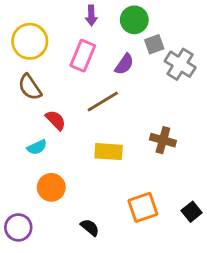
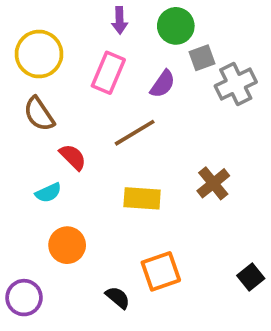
gray cross: (180, 64) -> (236, 84), turned 32
brown cross: (163, 140) -> (213, 183), turned 35
orange square: (143, 207) -> (161, 271), moved

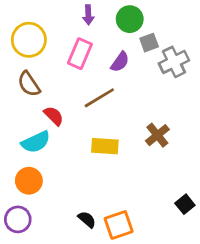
cyan semicircle: (48, 193) -> (36, 142), size x1.5
orange circle: (67, 245) -> (29, 181), moved
orange square: (161, 271) -> (119, 225), moved

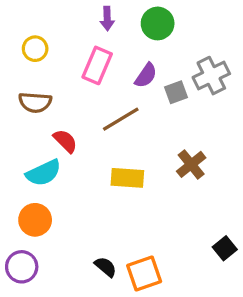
yellow circle: (29, 40) -> (35, 49), size x0.6
gray square: (149, 43) -> (176, 92), moved
brown semicircle: (29, 84) -> (35, 102), turned -52

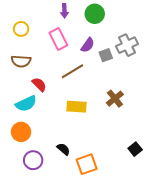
pink rectangle: (97, 65) -> (58, 39), turned -50
purple circle: (22, 267) -> (33, 160), moved
black semicircle: (106, 267) -> (63, 149), moved

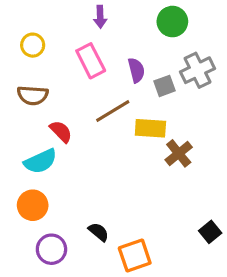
green circle: (95, 14) -> (172, 22), moved
purple semicircle: (88, 45) -> (136, 70), turned -49
yellow rectangle: (77, 107) -> (150, 128), moved

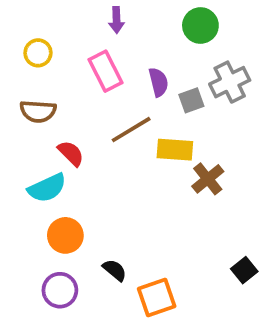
orange circle: (33, 205) -> (65, 235), moved

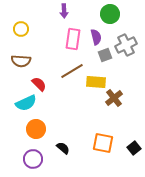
pink rectangle: (106, 71) -> (73, 39), moved, turned 35
purple semicircle: (158, 82) -> (96, 37), moved
orange square: (157, 297) -> (103, 143), moved, turned 30

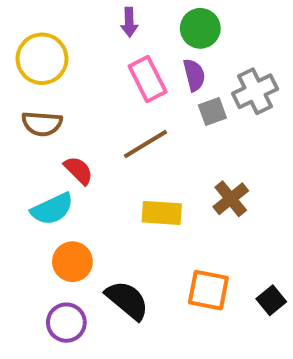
green circle: (110, 14) -> (200, 28), moved
yellow circle: (21, 29) -> (42, 59), size x1.6
pink rectangle: (73, 39) -> (148, 79), turned -35
yellow rectangle: (96, 82) -> (162, 213), moved
black semicircle: (63, 148) -> (127, 300), size x1.6

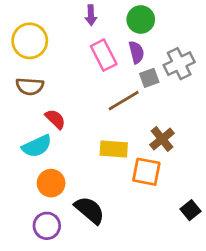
brown line: (145, 144) -> (124, 101), moved
orange square: (208, 290) -> (146, 172), moved

